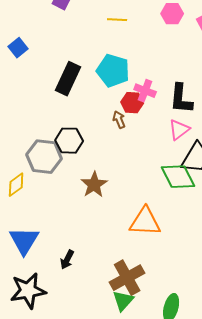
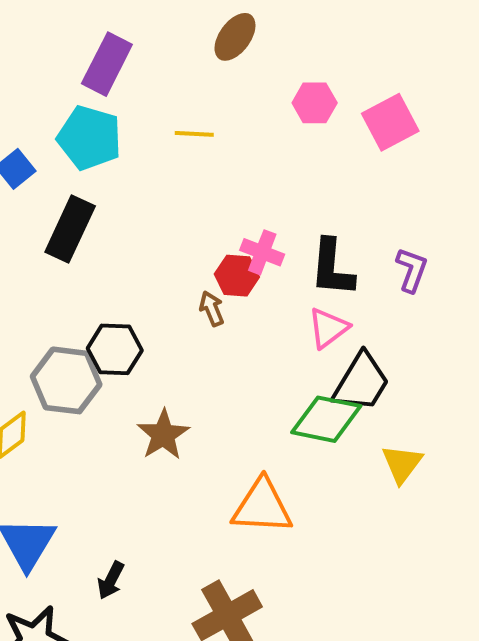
yellow line: (117, 20) -> (194, 134), moved
cyan pentagon: (113, 71) -> (89, 138), moved
black rectangle: (68, 79) -> (70, 229), moved
green diamond: (178, 177) -> (326, 419), turned -51

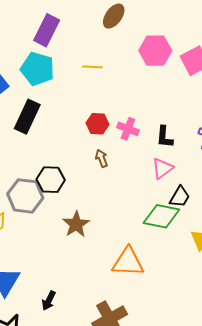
pink hexagon: (315, 103) -> (155, 51), size x1.4
black L-shape: (332, 268) -> (165, 137), size x0.7
red hexagon: (237, 276) -> (97, 124), moved
black trapezoid: (361, 382) -> (180, 197), size x0.7

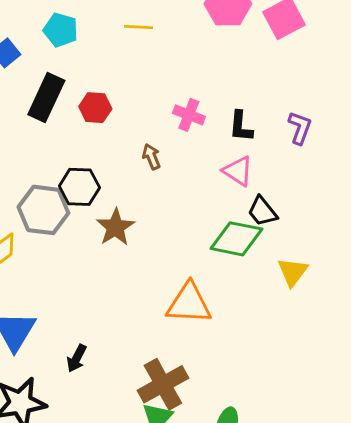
cyan pentagon: (37, 69) -> (61, 30), size x0.7
red hexagon: (97, 124) -> (95, 108), moved
pink triangle: (162, 168) -> (238, 171), turned -50
black trapezoid: (180, 197) -> (262, 211), turned 110
brown star: (76, 224) -> (115, 227), moved

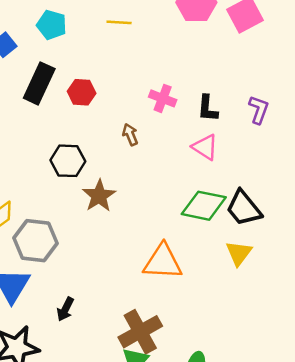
gray hexagon: (43, 210) -> (35, 241), moved
black trapezoid: (262, 211) -> (244, 208), moved, size x1.4
yellow triangle: (293, 272) -> (239, 253), moved

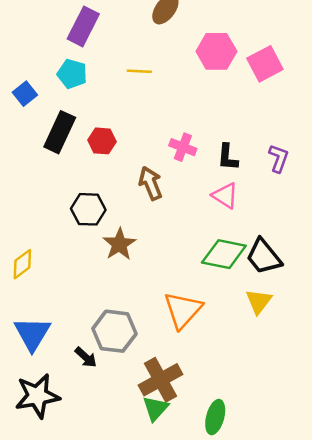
brown arrow: (130, 135) -> (151, 183), size x1.5
gray hexagon: (35, 241) -> (114, 331), moved
orange triangle: (163, 262) -> (183, 310), turned -51
black arrow: (65, 309) -> (86, 357), turned -75

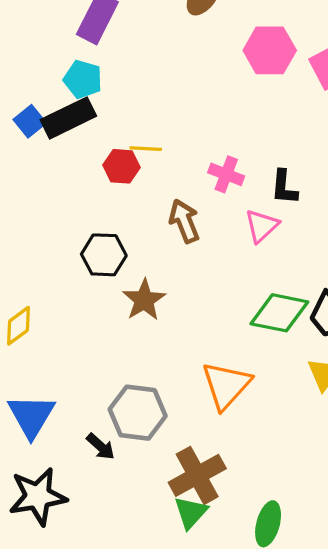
yellow line: (139, 71) -> (146, 149), moved
blue square: (25, 94) -> (30, 121), moved
black rectangle: (60, 132) -> (68, 118), moved, turned 39
pink triangle: (225, 196) -> (262, 226), moved, turned 44

